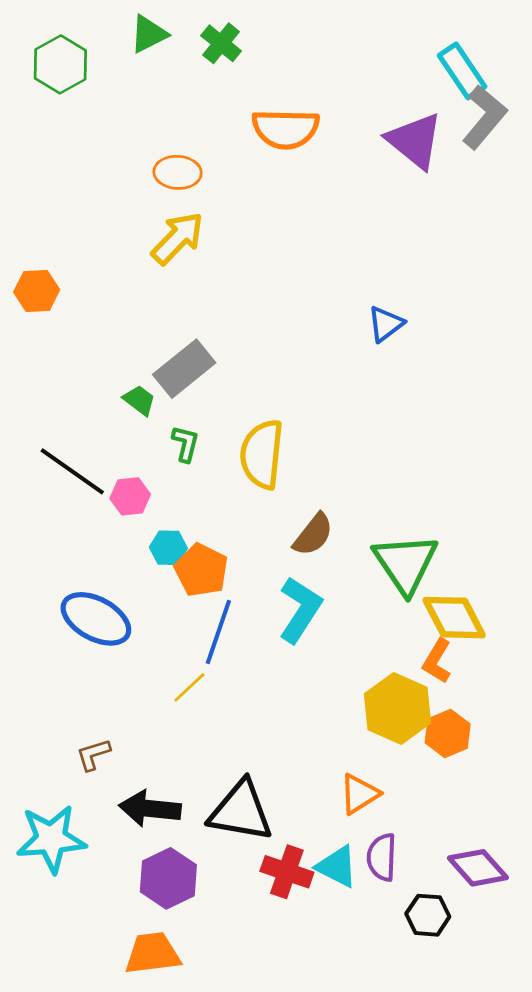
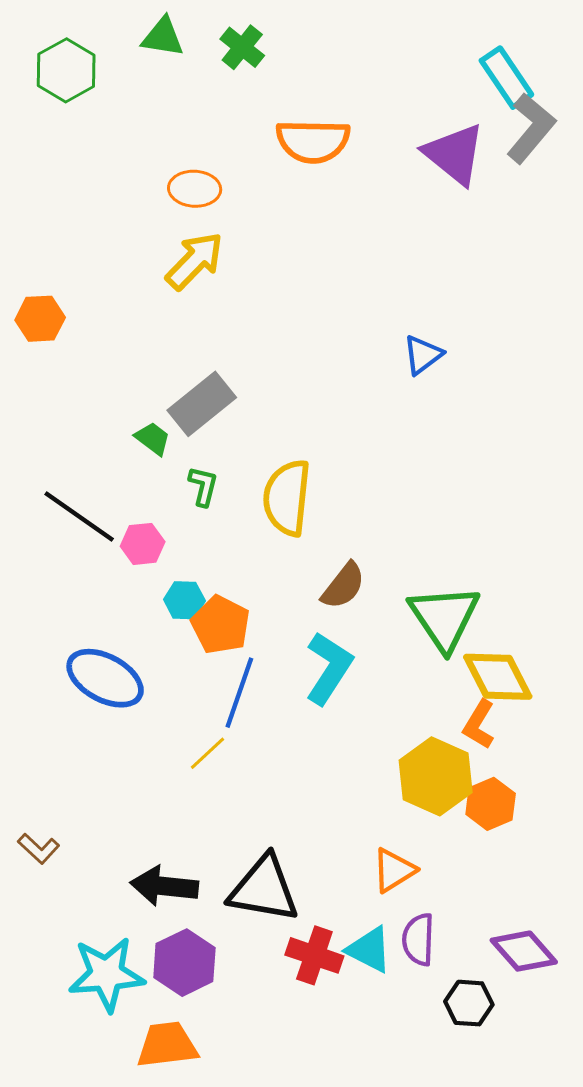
green triangle: (149, 34) -> (163, 37), turned 36
brown L-shape: (93, 755) -> (39, 849), moved, turned -120
cyan star: (51, 839) -> (106, 974), moved

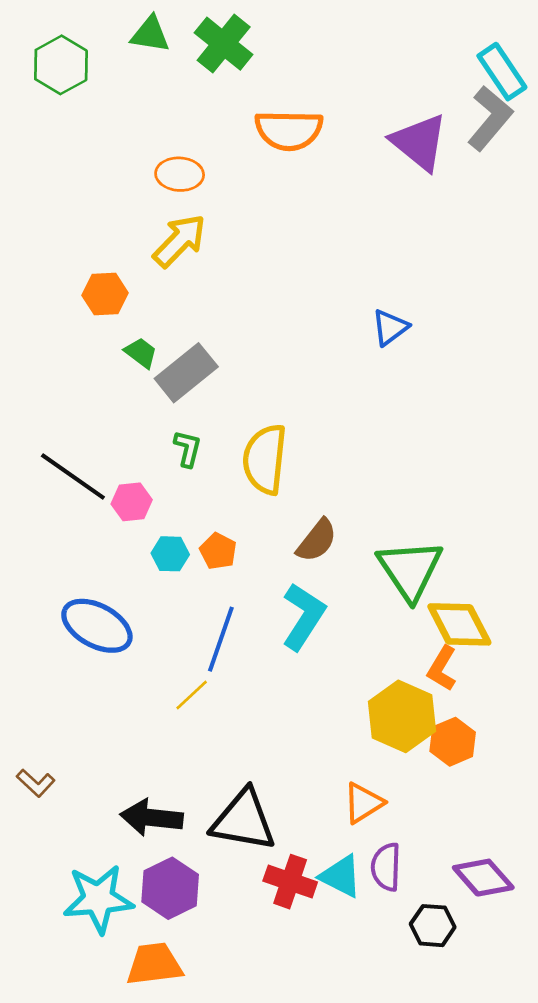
green cross: (242, 47) -> (224, 44), size x1.4
cyan rectangle: (506, 78) -> (502, 72), moved
orange hexagon: (40, 319) -> (105, 294), moved
green trapezoid: (153, 439) -> (141, 353), moved
orange pentagon: (221, 625) -> (218, 551), moved, size x0.7

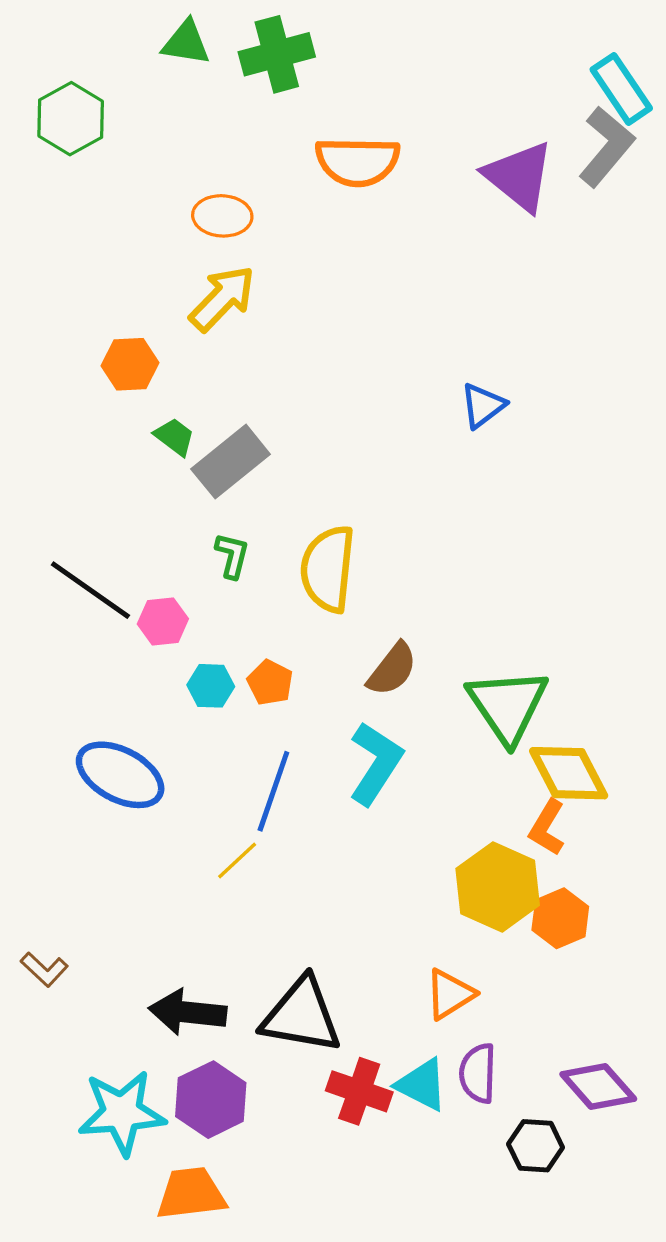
green cross: (224, 44) -> (277, 54), turned 36
green hexagon: (61, 65) -> (71, 119), moved

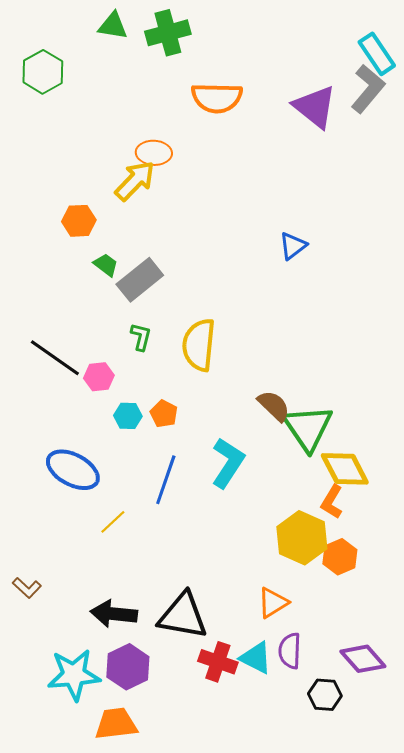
orange ellipse: (222, 216) -> (154, 153), moved
brown semicircle: (392, 669) -> (274, 406), moved, turned -84
yellow line: (237, 861) -> (113, 522), moved

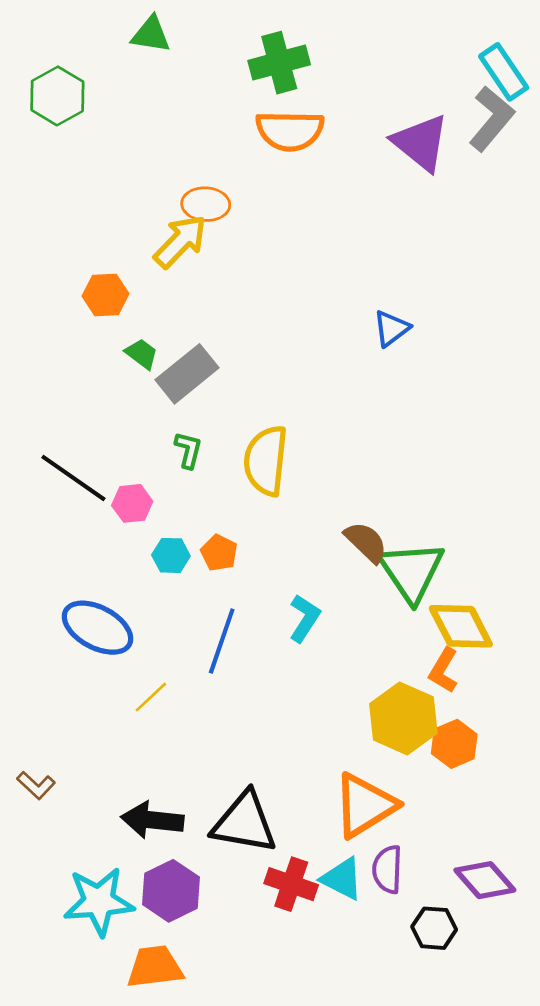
green cross: (168, 33) -> (279, 63), moved
cyan L-shape: (228, 463) -> (305, 618), size x0.7
orange triangle: (273, 603) -> (365, 805), size x1.6

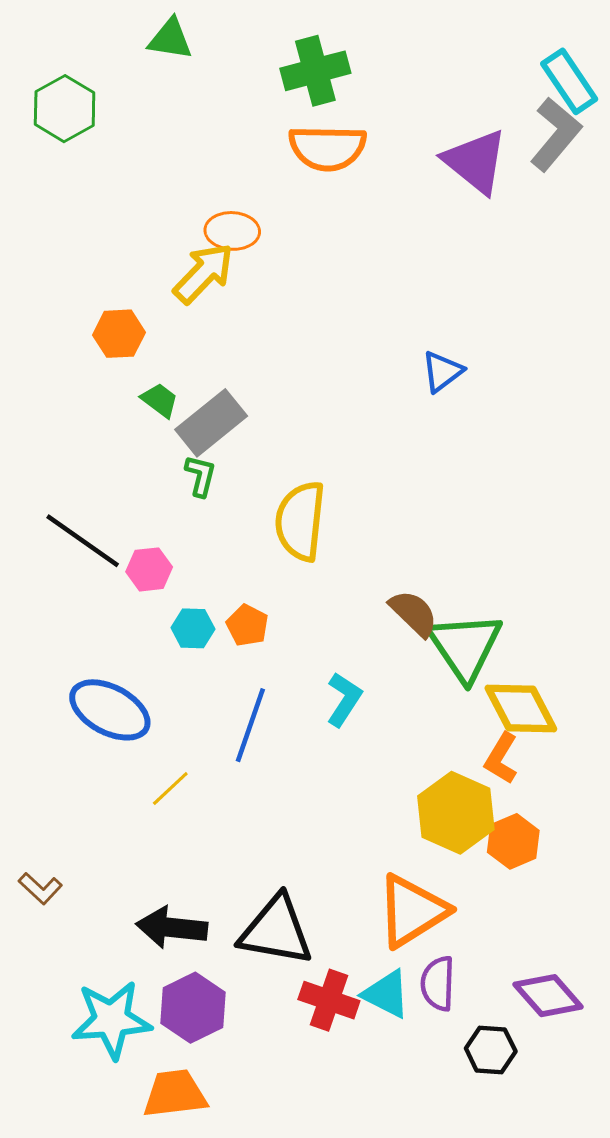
green L-shape: (188, 450) -> (201, 476), moved

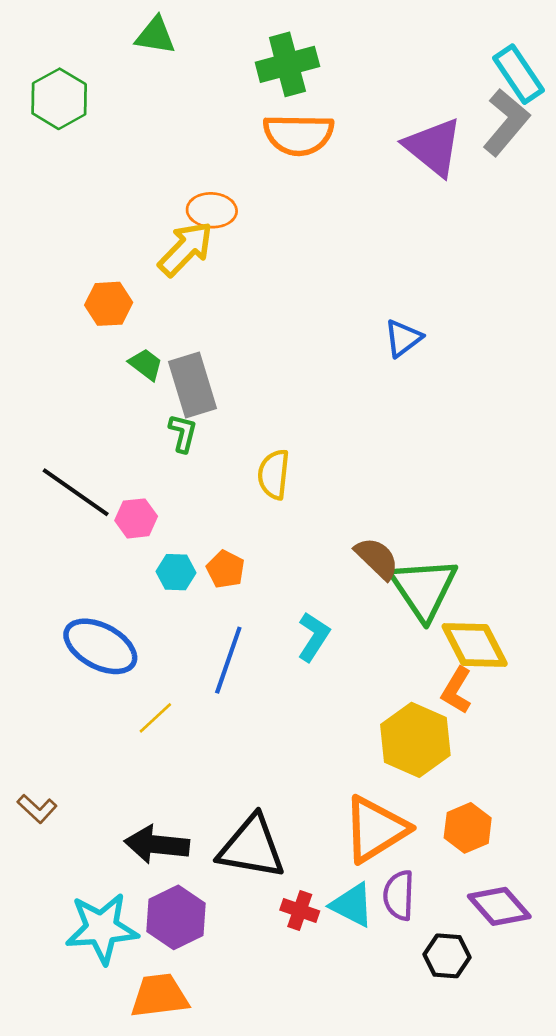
gray rectangle: (211, 423) -> (193, 385), turned -68
yellow semicircle: (300, 521) -> (274, 474), size x0.7
orange hexagon: (513, 841) -> (468, 828), moved
red cross: (329, 1000) -> (300, 910), size x0.7

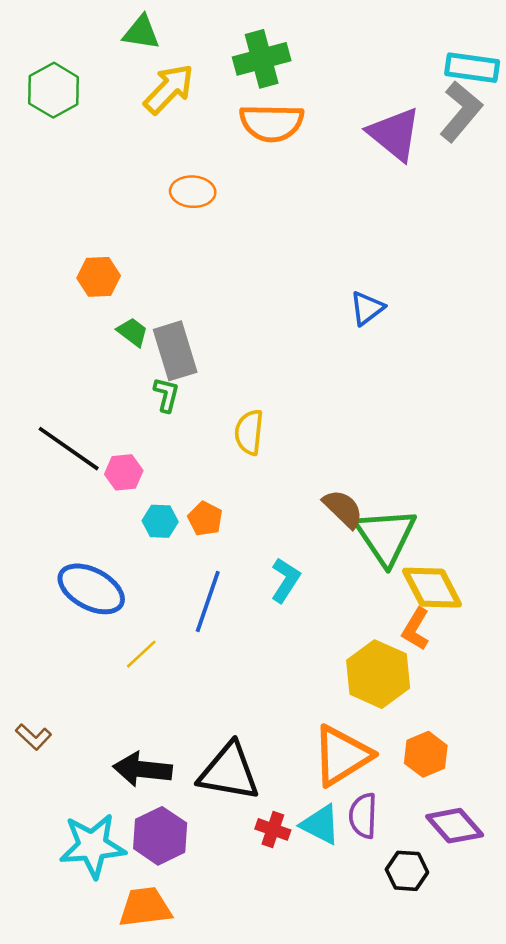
cyan rectangle: (519, 74) -> (472, 68), turned -48
yellow arrow: (186, 249) -> (169, 89), moved

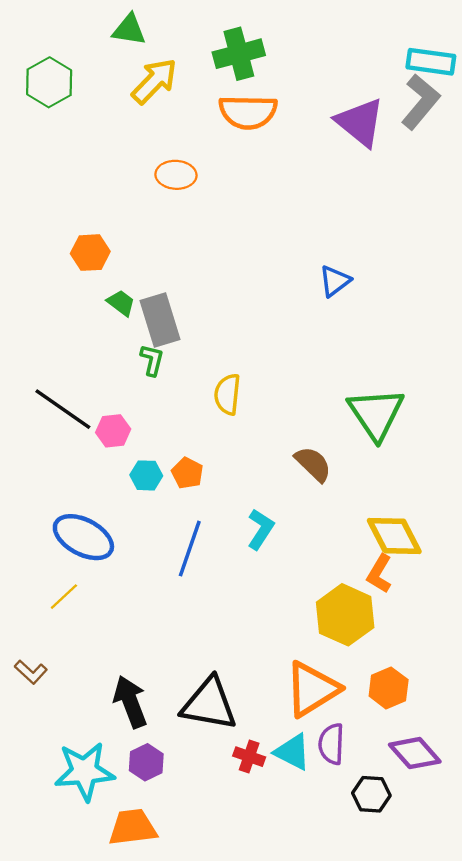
green triangle: (386, 536) -> (376, 414), moved
yellow line: (141, 654) -> (64, 597), moved
black arrow: (143, 769) -> (130, 702), turned 63
purple hexagon: (160, 836) -> (146, 762), size x0.7

